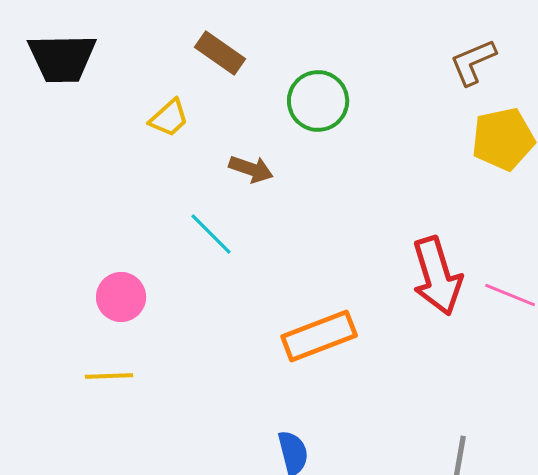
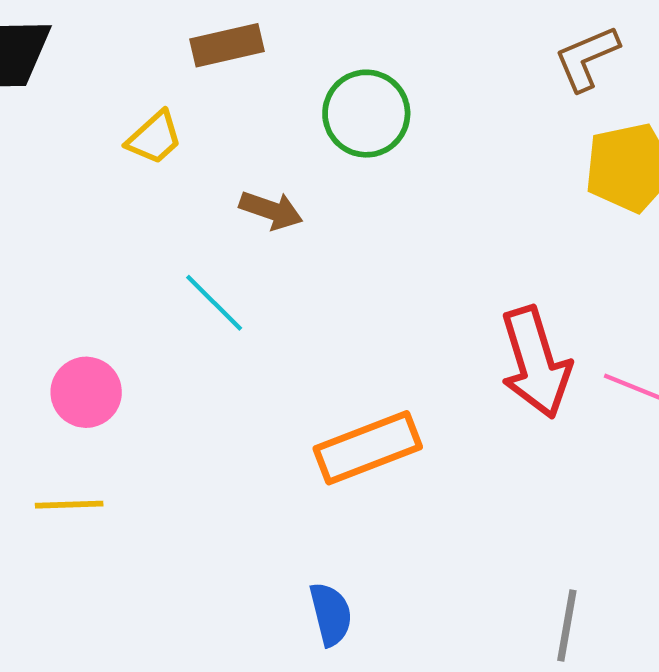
brown rectangle: (220, 53) -> (227, 45), turned -48

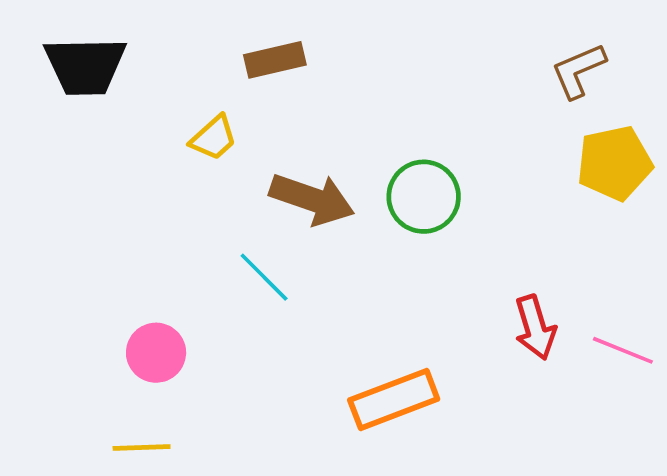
green circle: (366, 114) -> (424, 197), moved
brown arrow: (271, 210) -> (312, 199), size x1.6
red arrow: (536, 362) -> (535, 327), size x0.7

